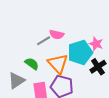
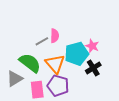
pink semicircle: (57, 34) -> (55, 36), turned -104
green semicircle: (32, 64) -> (30, 63), size x1.6

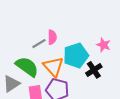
pink star: (92, 46) -> (104, 45), moved

